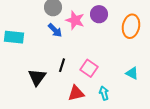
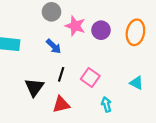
purple circle: (99, 14) -> (101, 30), moved
blue arrow: (55, 30) -> (54, 46), moved
red triangle: (76, 93) -> (61, 104), moved

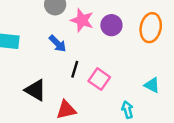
black line: (61, 74) -> (75, 69), moved
black triangle: (34, 87) -> (35, 90), turned -36
cyan arrow: (106, 104) -> (127, 110), moved

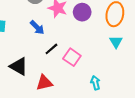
black line: (75, 69) -> (51, 49), turned 32
cyan triangle: (152, 85) -> (116, 42), moved, turned 32

